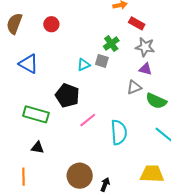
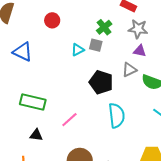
red circle: (51, 24) -> (52, 20), moved
black pentagon: (67, 96) -> (101, 82), moved
pink line: (88, 120) -> (69, 120), moved

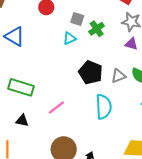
green cross: (104, 27) -> (97, 29), moved
gray square: (96, 45) -> (77, 19), moved
gray triangle: (129, 70) -> (118, 76), moved

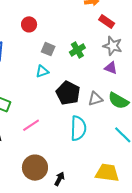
gray square: (77, 19) -> (48, 49), moved
cyan triangle: (70, 38) -> (42, 71), moved

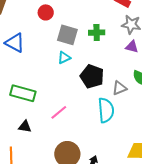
gray square: (48, 49) -> (67, 35), size x1.5
green cross: (77, 50) -> (97, 33), turned 35
gray triangle: (95, 99) -> (119, 88), moved

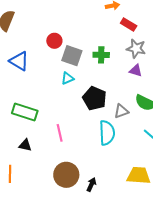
red circle: (46, 12) -> (54, 41), moved
pink line: (59, 112) -> (60, 133), turned -66

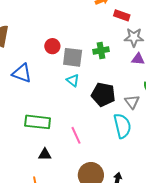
cyan triangle: (68, 78) -> (73, 80), turned -48
gray triangle: (121, 111) -> (132, 102), turned -35

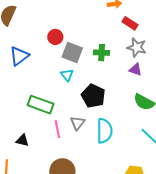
blue triangle: (22, 73) -> (19, 56), turned 50
gray triangle: (132, 102) -> (77, 123), moved
green rectangle: (38, 122) -> (41, 105), moved

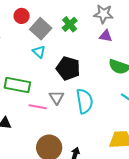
gray square: (72, 52) -> (41, 29), turned 30
green cross: (102, 53) -> (70, 24), turned -35
pink line: (57, 129) -> (38, 107), turned -60

